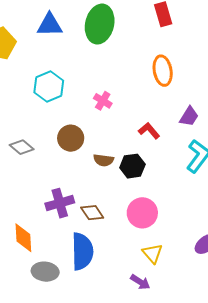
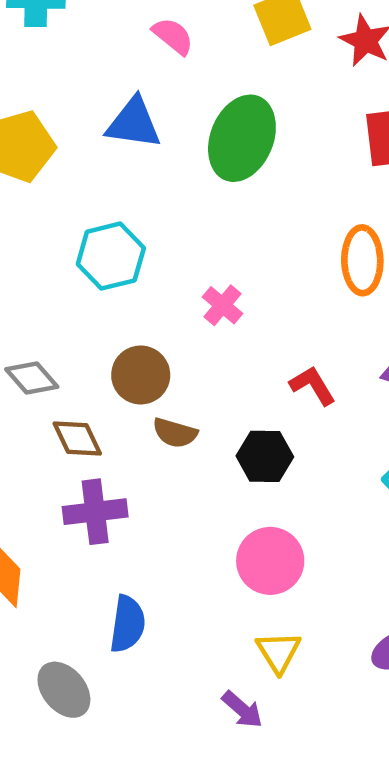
brown semicircle: (104, 160) -> (175, 433), moved
brown diamond: (92, 213) -> (77, 439), moved
blue semicircle: (82, 251) -> (127, 624), size x0.7
gray ellipse: (45, 272) -> (64, 690), moved, turned 35

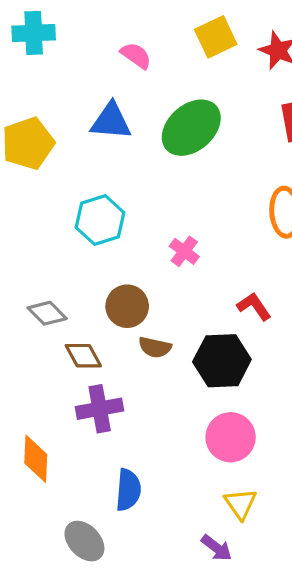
green ellipse: (242, 138) -> (191, 128), turned 30
black hexagon: (265, 456) -> (222, 361), size x1.4

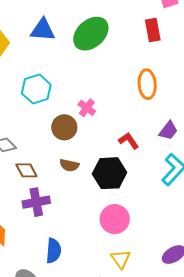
brown circle: (127, 306) -> (64, 127), moved

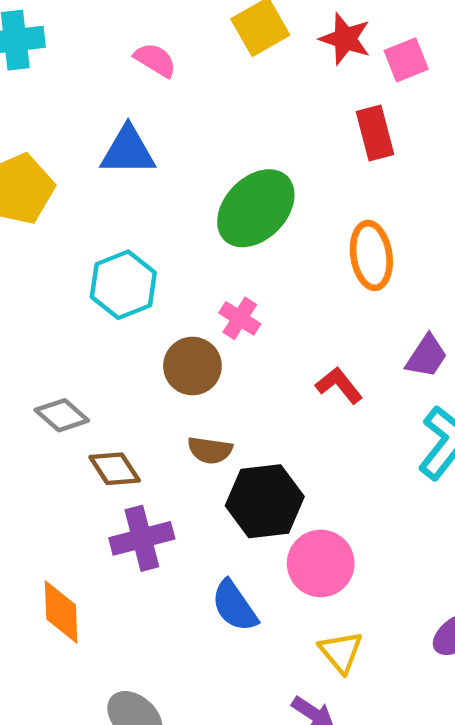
green ellipse: (91, 34) -> (256, 208), moved
black hexagon: (110, 173) -> (265, 501), moved
blue semicircle: (54, 251) -> (235, 606), moved, turned 145

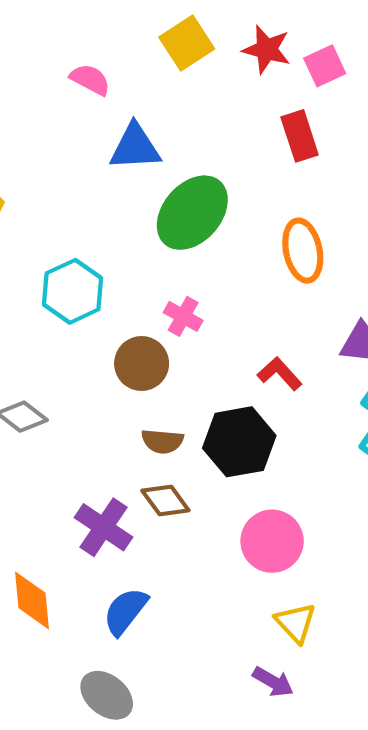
blue triangle: (128, 151) -> (135, 147), moved
brown diamond: (115, 469) -> (165, 500), moved
black hexagon: (265, 501) -> (239, 442), moved
purple cross: (142, 538) -> (104, 527), turned -38
blue semicircle: (235, 606) -> (125, 611), moved, turned 76

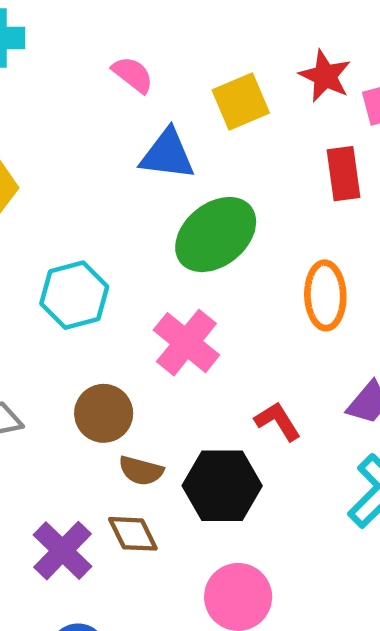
yellow square: (187, 43) -> (241, 102), moved
pink cross: (183, 316) -> (186, 343), size x1.6
brown circle: (142, 364) -> (104, 413), moved

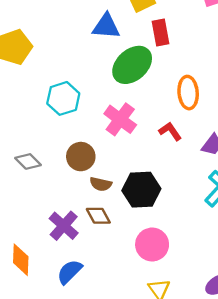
red rectangle: (344, 174) -> (160, 33), moved
red L-shape: (278, 421) -> (170, 131), moved

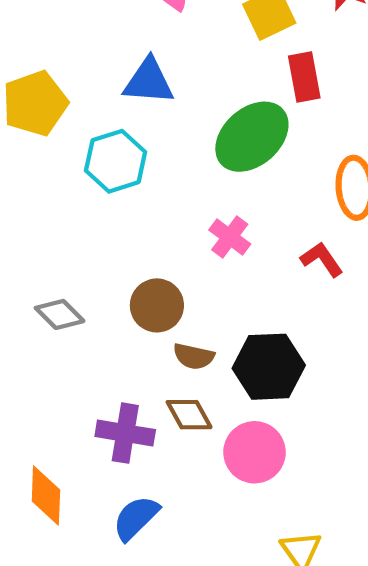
blue triangle: (106, 26) -> (149, 81), moved
cyan hexagon: (63, 98) -> (116, 161), moved
pink cross: (120, 119) -> (230, 237), size x0.7
purple cross: (64, 226) -> (125, 433), turned -32
pink circle: (152, 245) -> (255, 452), moved

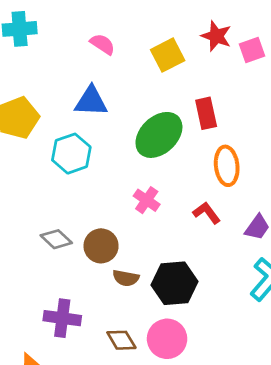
red rectangle: (304, 77) -> (206, 113), moved
gray diamond: (60, 314) -> (56, 239), moved
brown diamond: (189, 415) -> (121, 340), moved
purple cross: (125, 433) -> (62, 318), moved

